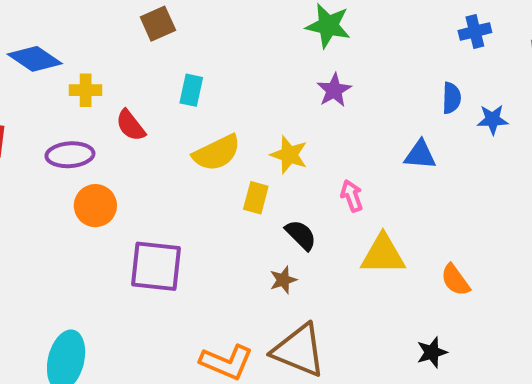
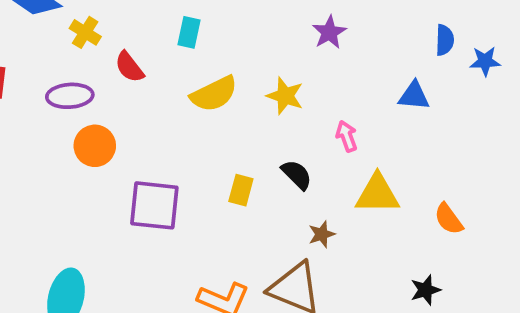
yellow cross: (86, 90) -> (85, 32), turned 32
yellow rectangle: (256, 198) -> (241, 190), moved
brown star: (283, 280) -> (322, 234), moved

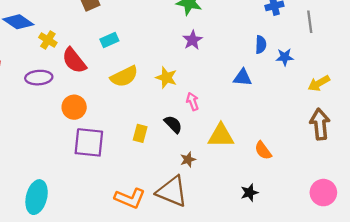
cyan rectangle: (189, 32) -> (109, 40), turned 54
red semicircle: (129, 67) -> (74, 60), size x1.4
pink arrow: (347, 136) -> (192, 101), moved
orange circle: (95, 146) -> (74, 107), moved

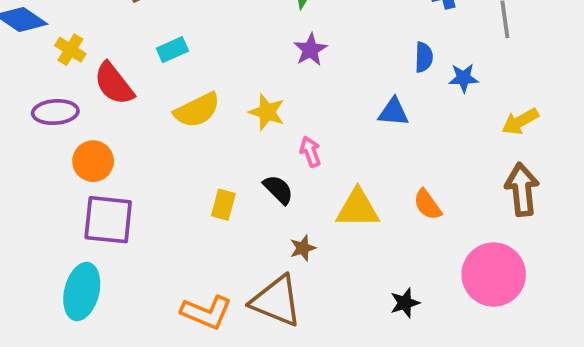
orange circle: (74, 107) -> (93, 161), moved
purple square: (89, 142) -> (108, 220), moved
orange semicircle: (263, 150) -> (428, 205), moved
pink circle: (323, 193) -> (494, 275), moved, size x1.4
cyan ellipse: (37, 197) -> (82, 292), moved

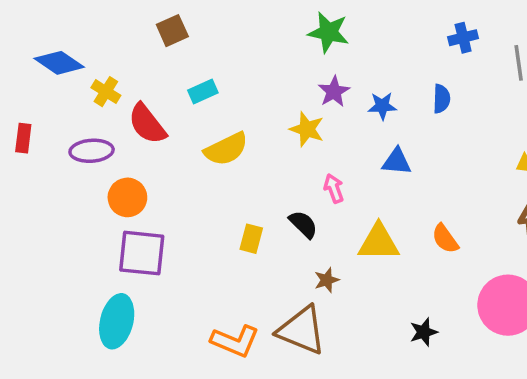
blue star: (463, 78) -> (382, 106), moved
yellow star: (267, 112) -> (307, 129), moved
blue triangle: (393, 112) -> (397, 162), moved

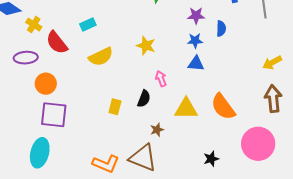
purple star: (334, 92) -> (196, 16), moved, turned 30
blue star: (382, 106) -> (195, 41), moved
black semicircle: (303, 224) -> (144, 99), turned 66
orange semicircle: (445, 239) -> (223, 107), size x1.6

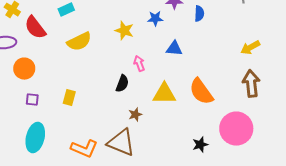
blue star: (195, 41) -> (155, 19), moved
yellow rectangle: (115, 107) -> (69, 98), moved
purple square: (54, 115) -> (32, 100), size x0.5
cyan ellipse: (40, 153) -> (35, 138), moved
black star: (211, 159) -> (200, 145), moved

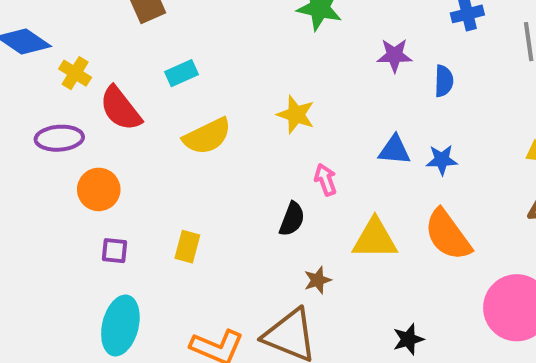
blue star: (155, 19) -> (442, 160), moved
black star: (200, 145) -> (408, 339), moved

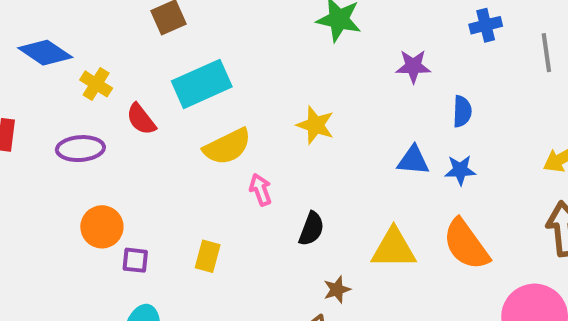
cyan rectangle: (182, 73) -> (202, 84), size x1.8
blue semicircle: (444, 81) -> (462, 111), moved
red semicircle: (120, 109) -> (141, 119), size x0.7
pink arrow: (325, 180) -> (261, 190), moved
orange circle: (99, 189) -> (102, 227), moved

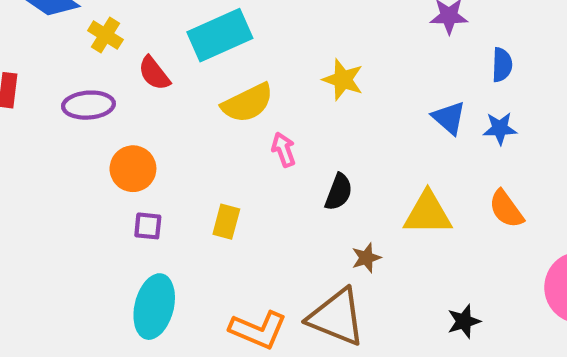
blue triangle: (413, 160) -> (449, 118), turned 36
orange circle: (102, 227) -> (133, 169), moved
orange semicircle: (466, 244) -> (506, 209), size x0.7

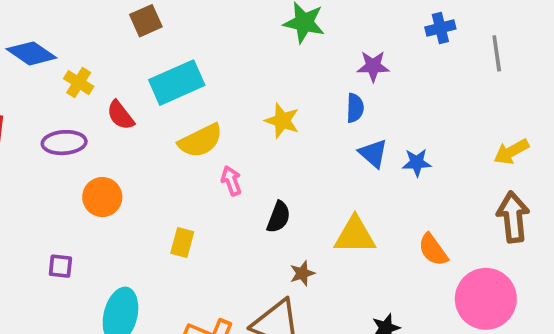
blue semicircle: (502, 65) -> (355, 108), moved
orange semicircle: (506, 209) -> (433, 250), moved
purple square: (148, 226) -> (60, 266), moved

